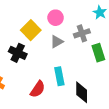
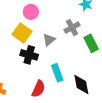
pink circle: (56, 18) -> (31, 12), moved
black cross: (18, 53) -> (29, 55), moved

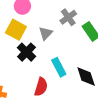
black cross: (29, 55) -> (27, 52), turned 36

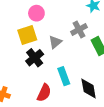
yellow square: (16, 30) -> (27, 35), turned 36

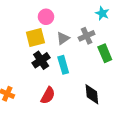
gray triangle: (55, 42) -> (63, 38), moved
cyan rectangle: (64, 76) -> (63, 65), moved

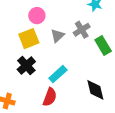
black cross: (41, 60) -> (26, 66), moved
cyan rectangle: (63, 65) -> (58, 74), moved, turned 72

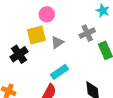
gray triangle: (57, 36) -> (57, 42), moved
black cross: (26, 66) -> (19, 54), moved

